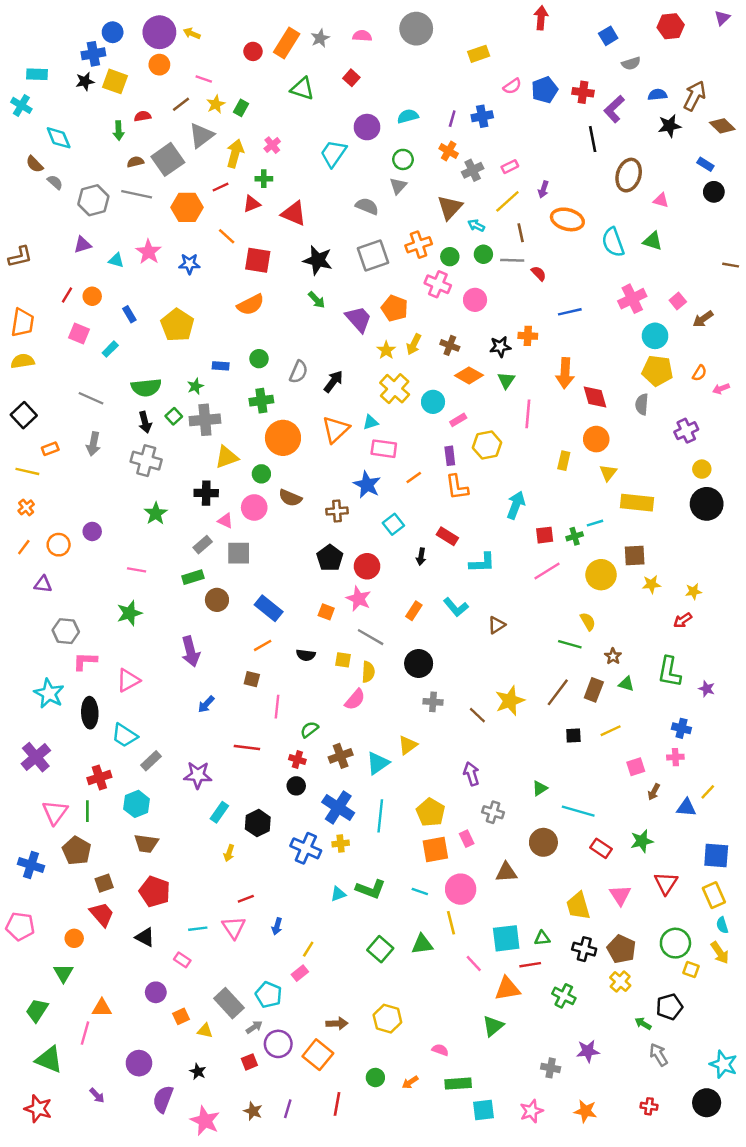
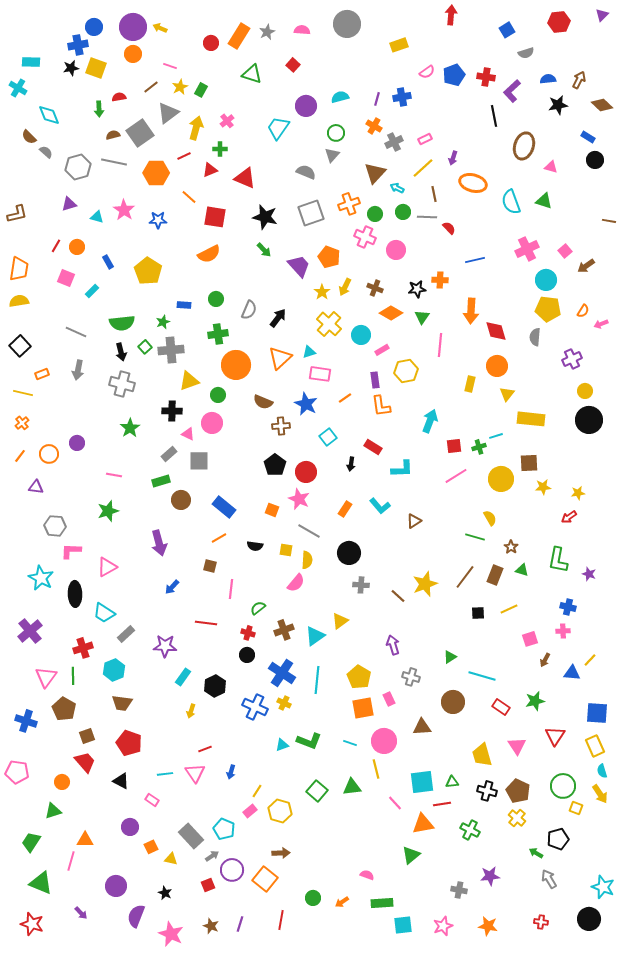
brown arrow: (695, 96) -> (579, 80), size x0.7
brown semicircle: (290, 498) -> (263, 402), moved
yellow cross: (341, 843) -> (284, 703), turned 32
green triangle: (63, 973) -> (53, 811), turned 42
yellow hexagon: (387, 1019) -> (280, 811), moved

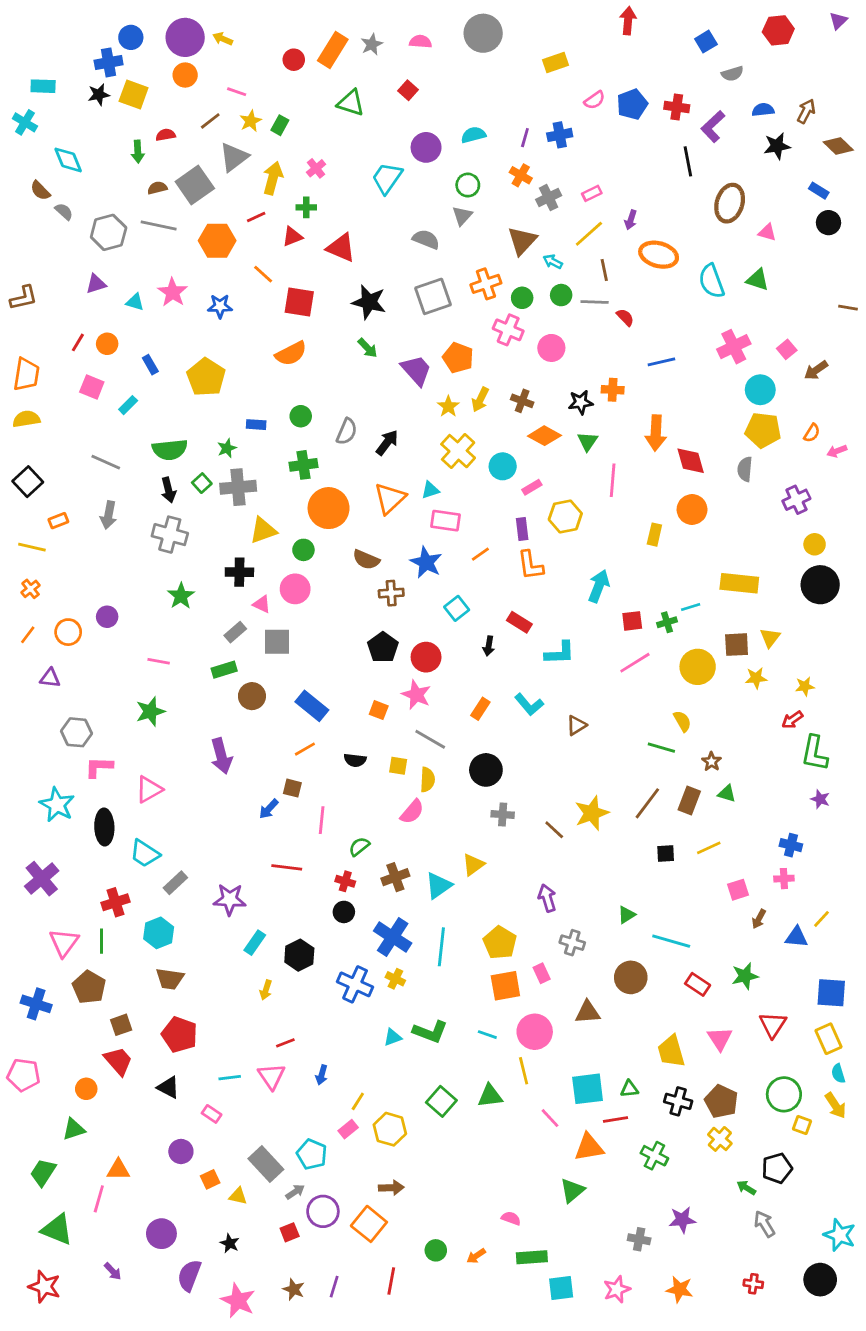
yellow triangle: (507, 394) -> (770, 638), moved
green L-shape: (558, 560) -> (815, 753), moved
blue arrow: (172, 587) -> (269, 809), moved

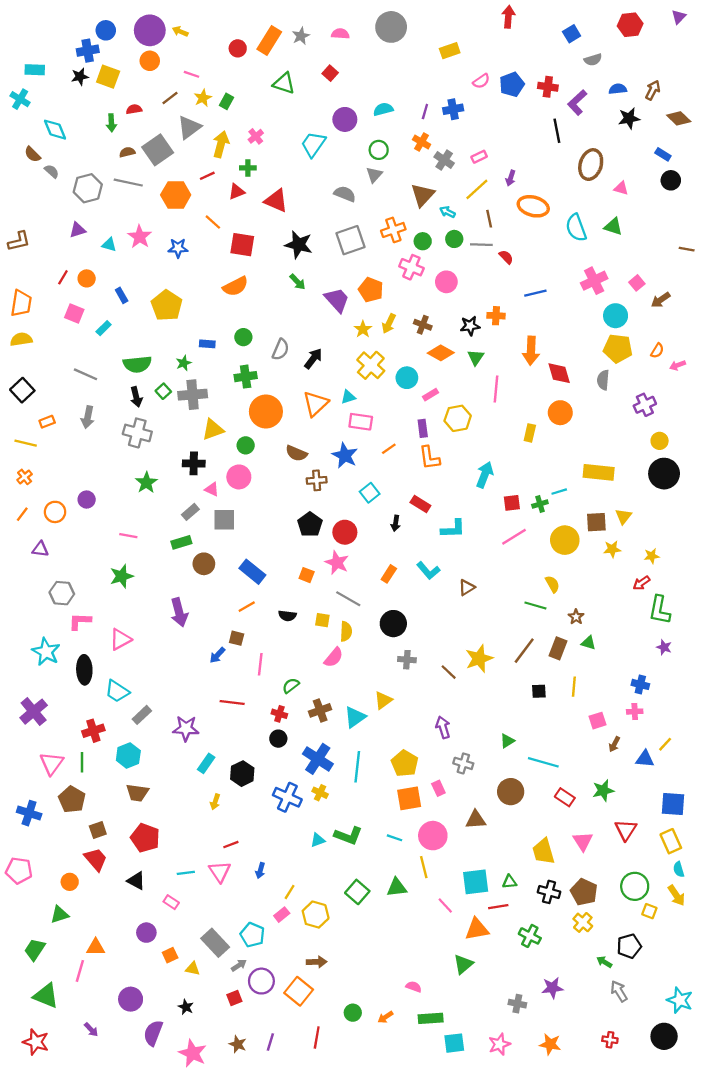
gray cross: (549, 198) -> (444, 160), turned -30
yellow line: (709, 848) -> (574, 687), turned -60

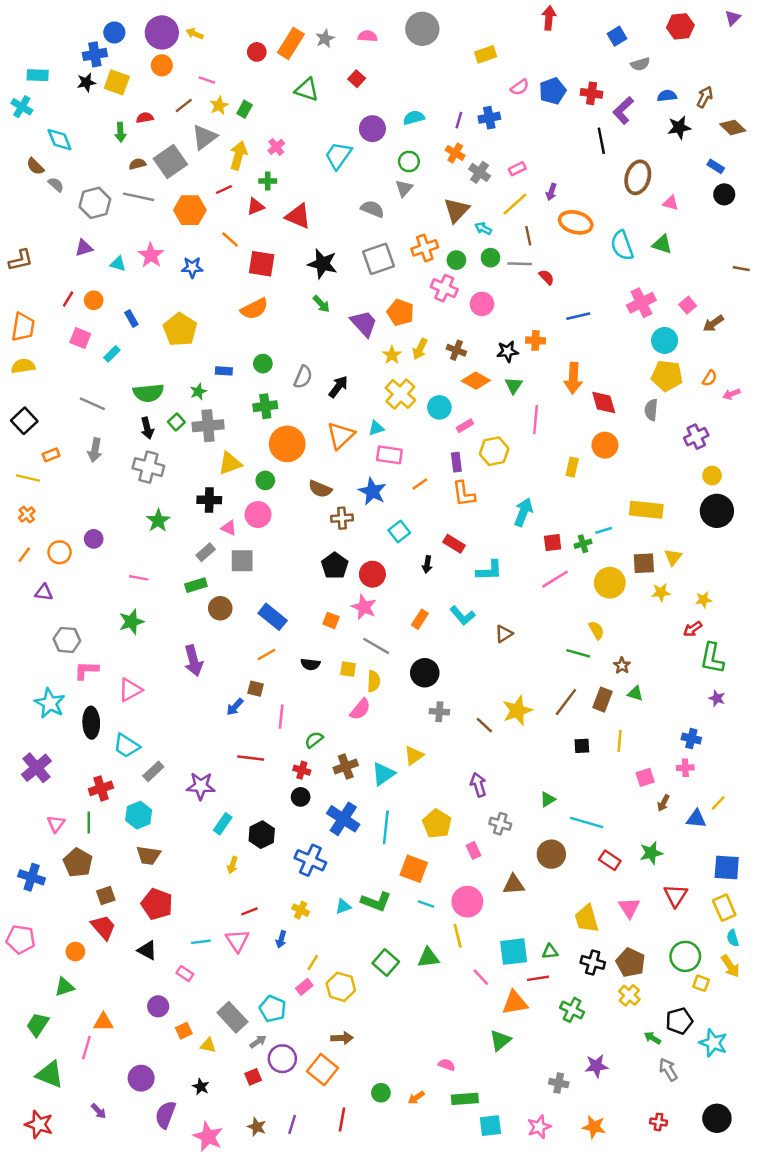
pink triangle: (52, 763) -> (56, 824), size x0.7
yellow cross: (320, 793) -> (301, 910), moved
orange square: (409, 798) -> (414, 869), moved, turned 30
cyan star: (680, 1000) -> (713, 1043), moved

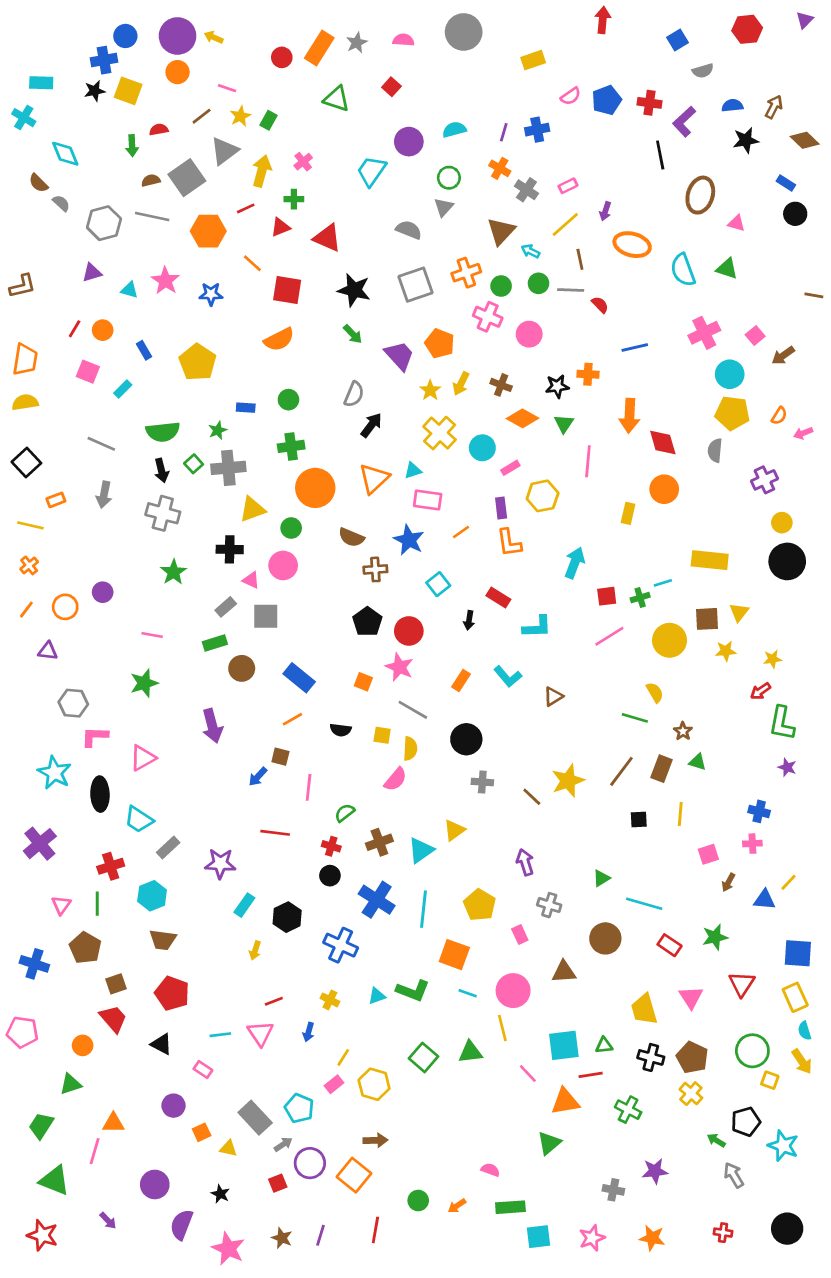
gray semicircle: (303, 377) -> (354, 394), moved

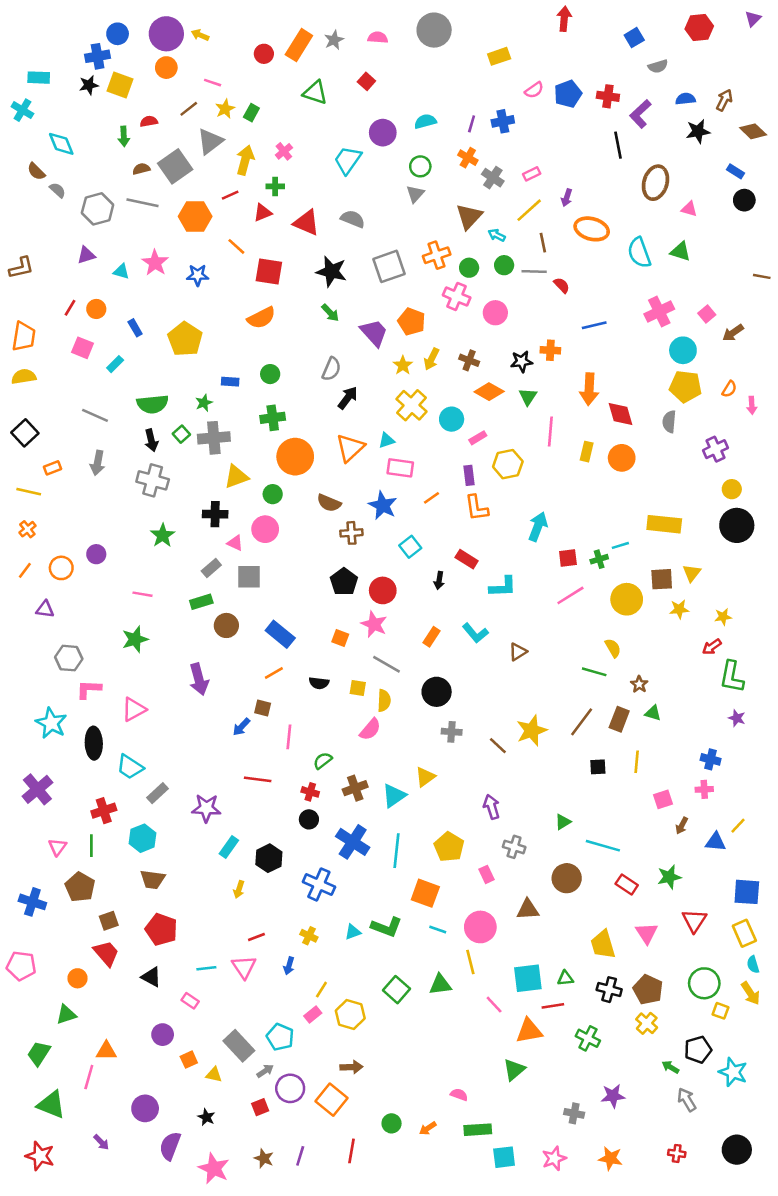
gray semicircle: (409, 230) -> (353, 219), moved
pink arrow: (803, 433) -> (752, 405), turned -72
yellow rectangle: (628, 513) -> (587, 452), moved

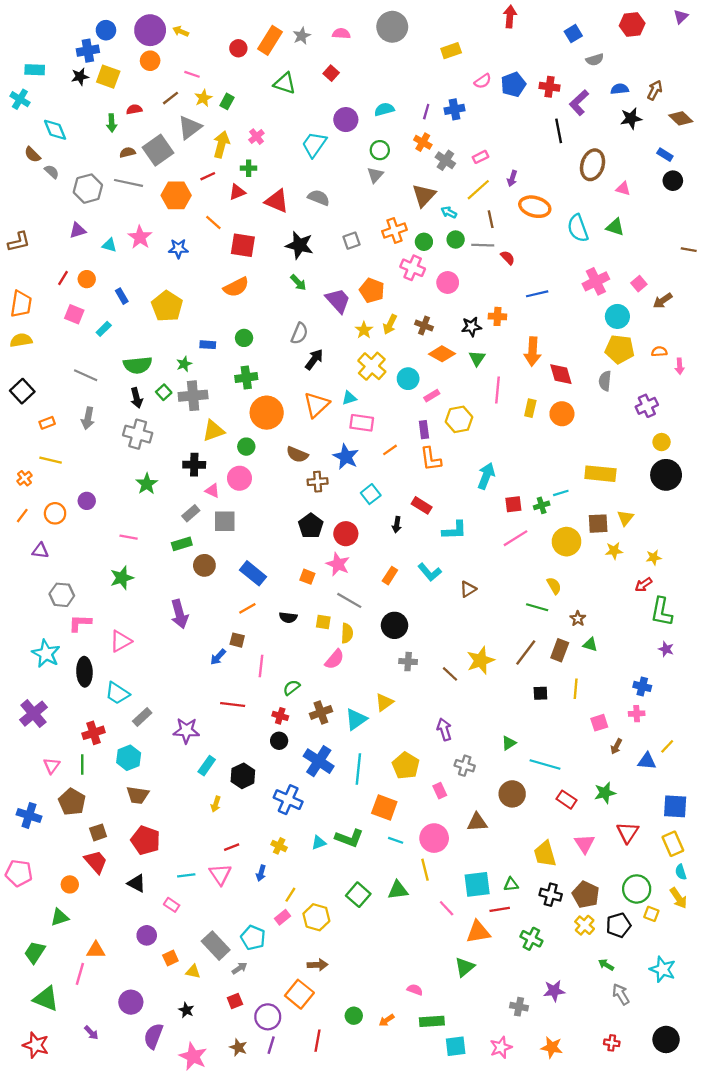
gray square: (389, 266) -> (352, 241), size x0.6
orange semicircle: (729, 389) -> (659, 352), turned -126
yellow line: (29, 492) -> (51, 460), moved
black pentagon: (698, 1050) -> (619, 925), moved
purple circle: (290, 1088) -> (268, 1017), moved

